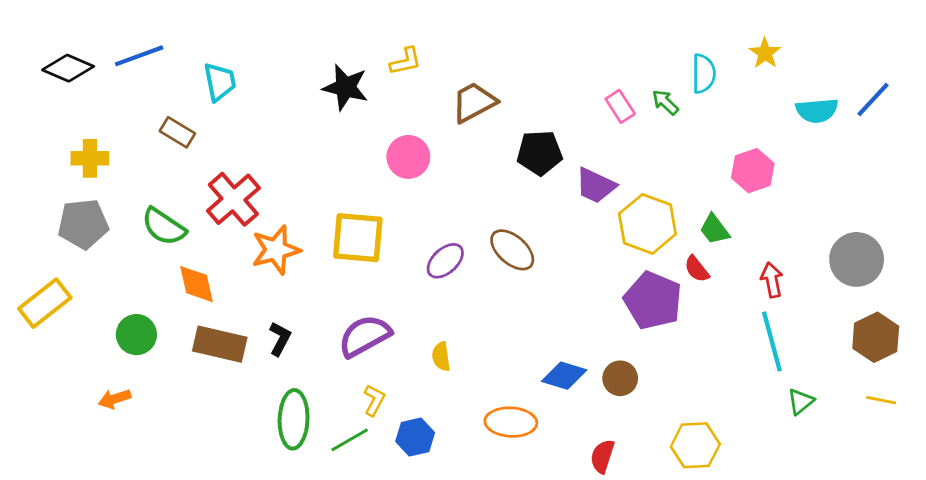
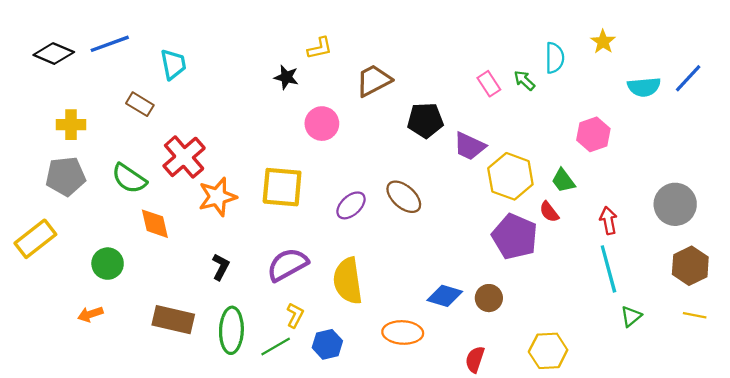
black star: (345, 87) -> (286, 77), moved, size x0.7
brown rectangle: (220, 344) -> (173, 320), moved
yellow semicircle: (441, 356) -> (348, 281), size x2.0

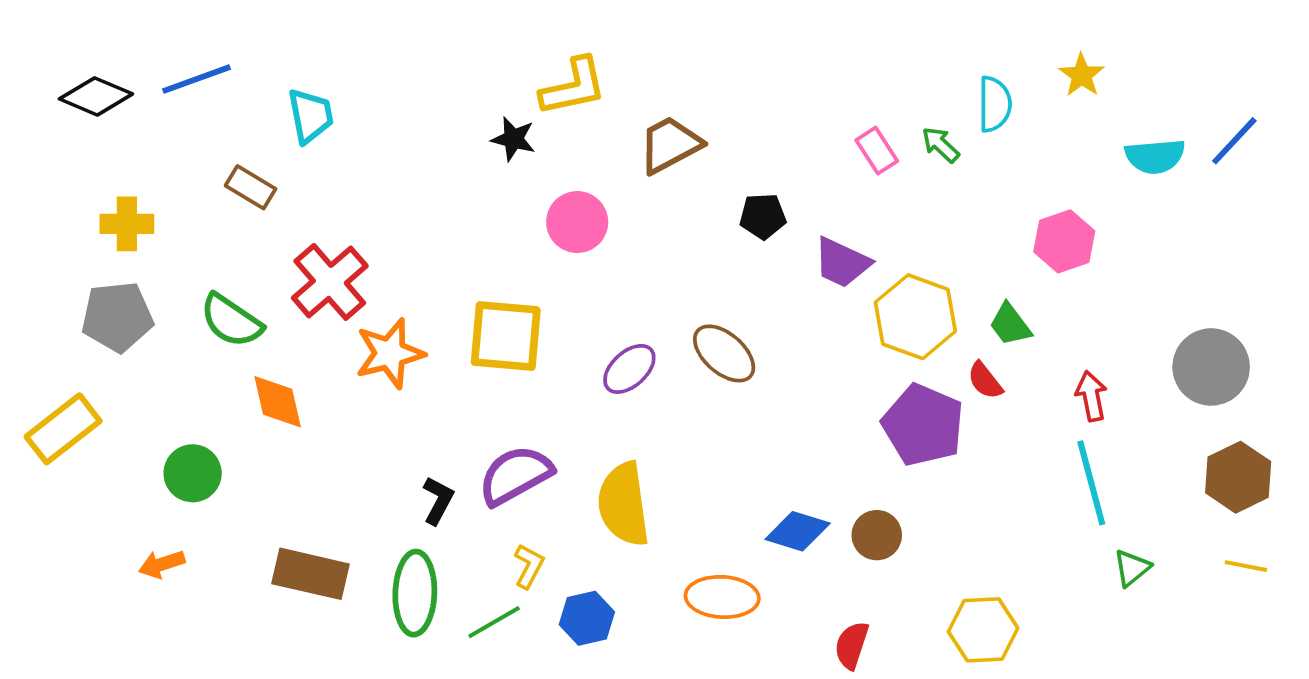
yellow L-shape: (320, 48) -> (573, 87), size x1.5
black pentagon: (425, 120) -> (763, 216), size x0.7
black L-shape: (221, 267) -> (438, 500), moved

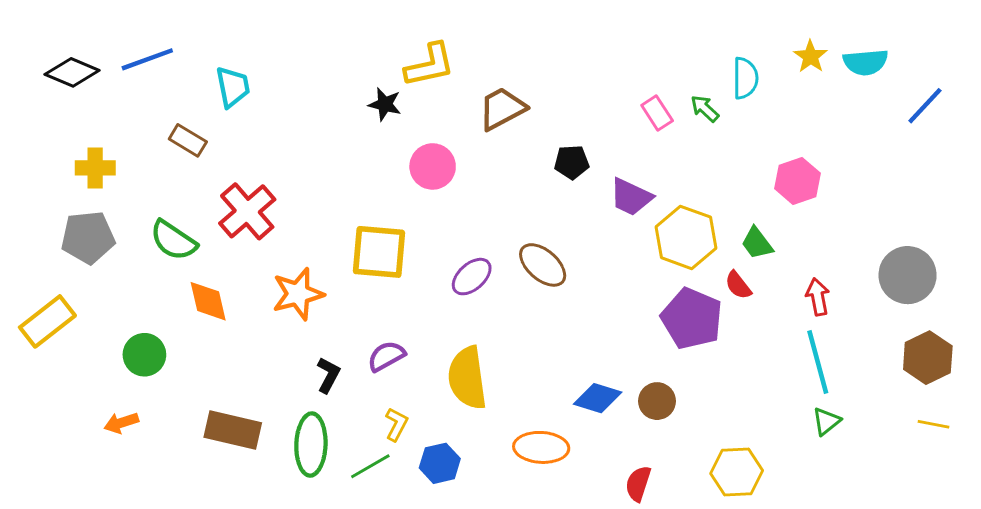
cyan semicircle: (1155, 156) -> (866, 62), moved
orange star: (390, 353) -> (298, 294), moved
purple semicircle: (515, 475) -> (386, 356), size x0.7
green triangle: (1132, 568) -> (826, 421), moved

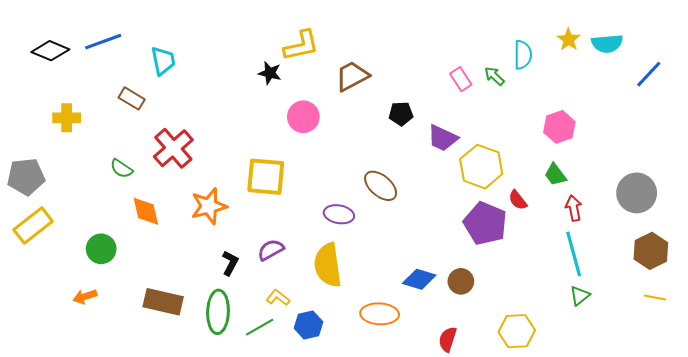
gray pentagon: (88, 237) -> (26, 177), moved
green semicircle: (173, 240) -> (121, 169), size x0.7
green trapezoid: (757, 243) -> (555, 175), moved
purple ellipse: (472, 277) -> (339, 214), moved, turned 52
yellow L-shape: (396, 424) -> (278, 298), turned -80

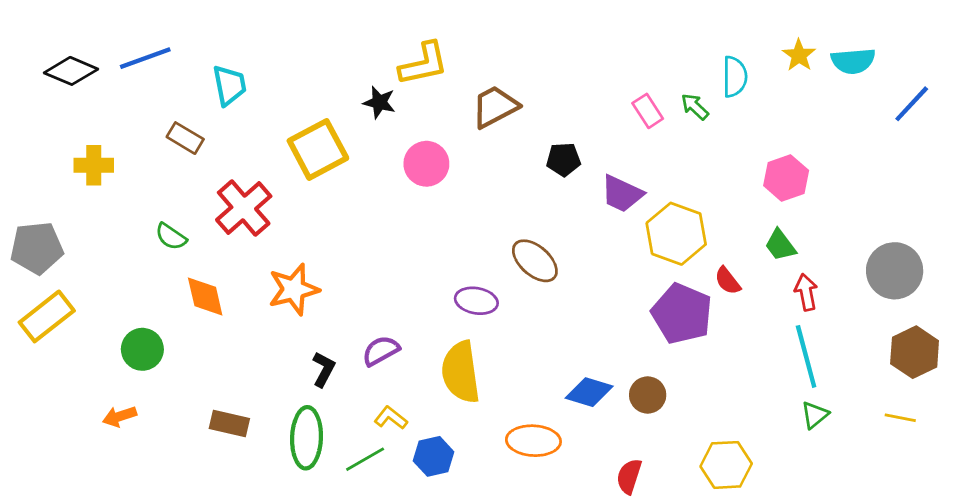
yellow square: (266, 177) -> (318, 149), moved, turned -33
yellow line: (655, 298) -> (900, 418), moved
brown rectangle: (163, 302) -> (229, 424), size x0.7

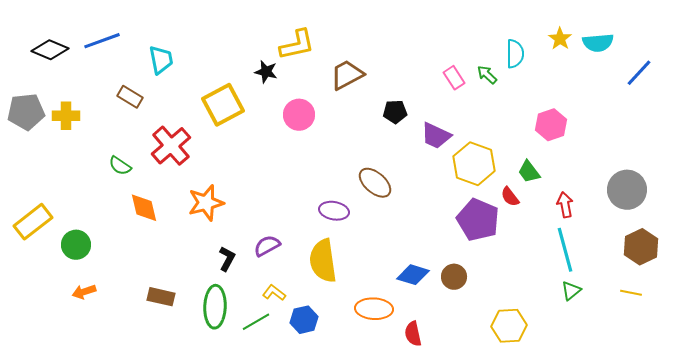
green trapezoid: (780, 245) -> (529, 172), moved
gray pentagon: (37, 248) -> (26, 112), moved
green circle: (142, 349) -> (76, 245), moved
red semicircle: (629, 476) -> (413, 334), moved, turned -30

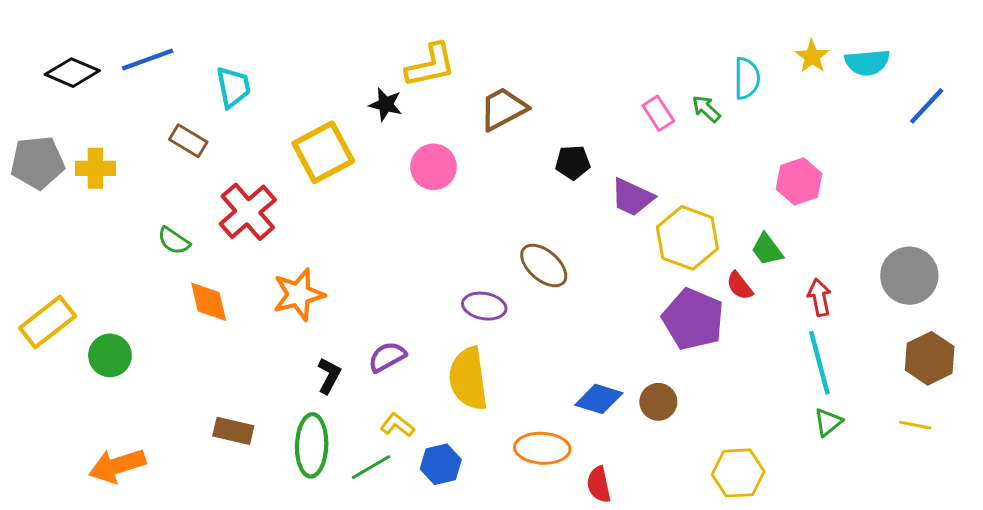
orange arrow: (84, 292) -> (117, 466), moved, size x1.6

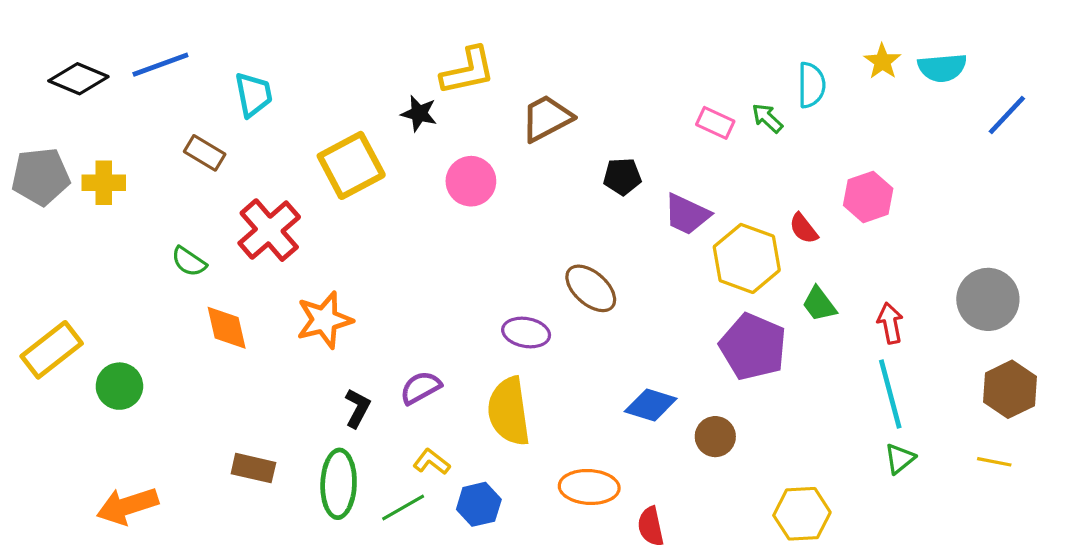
pink rectangle: (658, 113) -> (715, 123), turned -32
green trapezoid: (767, 250) -> (819, 304), moved
red semicircle: (740, 286) -> (804, 228), moved
blue diamond: (599, 399) -> (651, 405), moved

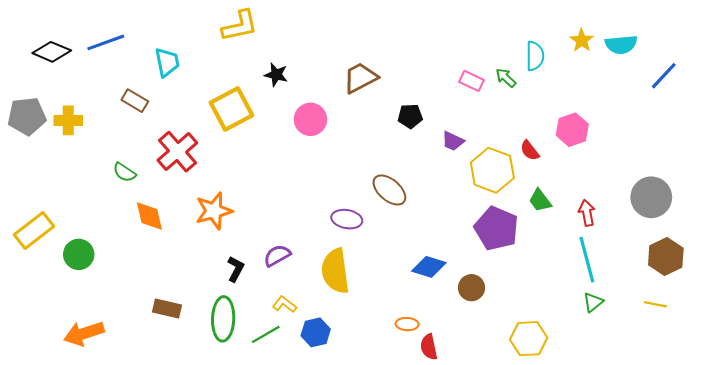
yellow L-shape: (468, 71) -> (240, 26), moved
purple trapezoid: (687, 214) -> (453, 141), size x0.7
orange ellipse: (589, 487) -> (407, 324), moved, size x0.6

